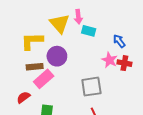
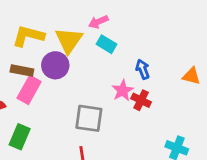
pink arrow: (78, 17) -> (98, 22), turned 56
yellow triangle: (60, 24) -> (69, 40), moved
pink rectangle: (44, 79) -> (29, 90), turned -36

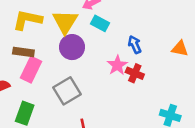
purple circle: (55, 65) -> (72, 47), moved
gray square: (89, 118) -> (67, 91), moved, turned -36

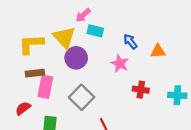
orange triangle: (180, 48) -> (158, 51), moved
red cross: (135, 73) -> (141, 90), moved

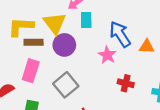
cyan rectangle: (95, 31) -> (86, 20), turned 70
blue arrow: (130, 42) -> (120, 34), size x1.6
brown rectangle: (35, 73) -> (34, 42), moved

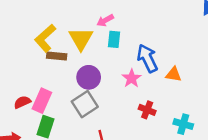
yellow L-shape: (21, 27) -> (45, 38), turned -52
purple circle: (64, 45) -> (89, 77), moved
pink rectangle: (31, 71) -> (42, 101), moved

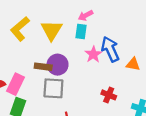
pink arrow: (105, 20) -> (86, 15), moved
brown rectangle: (57, 56) -> (43, 67), moved
pink star: (132, 78) -> (93, 54), moved
gray square: (85, 104) -> (53, 88), turned 35

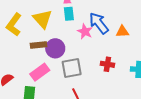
brown rectangle: (43, 67) -> (38, 45), moved
pink rectangle: (15, 84) -> (40, 72), moved, turned 42
gray square: (53, 88) -> (72, 68), moved

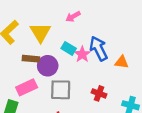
cyan rectangle: (69, 14) -> (69, 48), moved, turned -64

